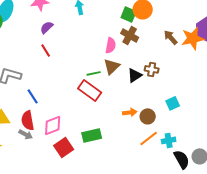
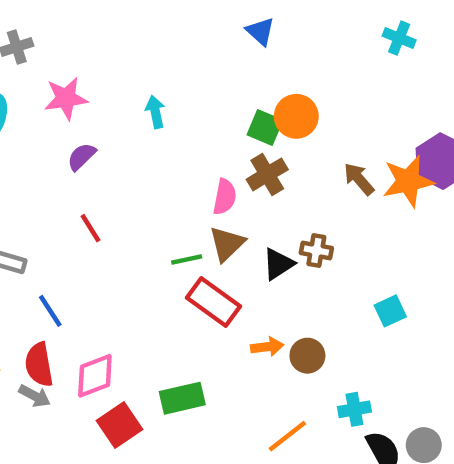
brown cross: (130, 35) -> (267, 174), turned 30
red line: (46, 50) -> (90, 228), moved
red rectangle: (90, 90) -> (213, 302), moved
cyan square: (173, 103) -> (390, 311), moved
orange line: (149, 138) -> (287, 436), moved

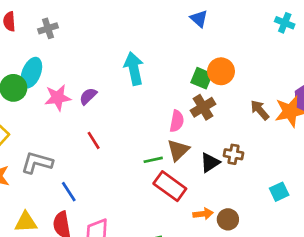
pink star: (66, 98) -> (58, 98), moved
cyan arrow: (155, 112) -> (134, 69), size x1.6

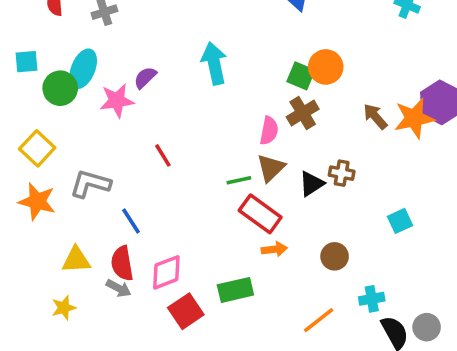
purple semicircle: (88, 96) -> (145, 78), moved
orange arrow: (203, 214) -> (274, 249), moved

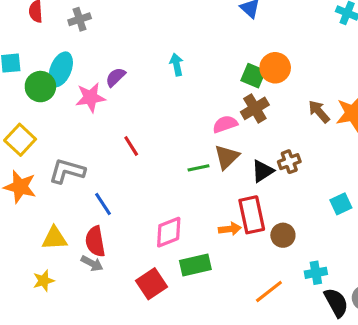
cyan arrow: (214, 63) -> (177, 65), size x0.6
pink semicircle: (269, 131) -> (225, 124), turned -120
brown cross: (342, 173) -> (289, 162), turned -30
red rectangle: (260, 214) -> (252, 215), moved, turned 42
pink diamond: (166, 272) -> (169, 232), moved

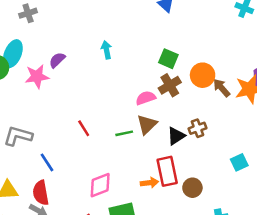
orange circle: (275, 68) -> (203, 75), moved
red line: (131, 146) -> (84, 128), moved

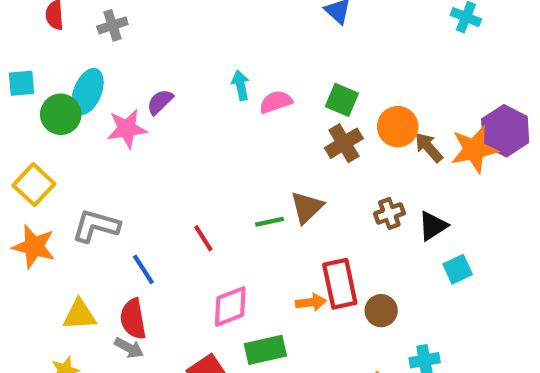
pink semicircle: (146, 98) -> (276, 102), moved
red line: (84, 128) -> (203, 238), moved
black triangle: (176, 136) -> (433, 226), moved

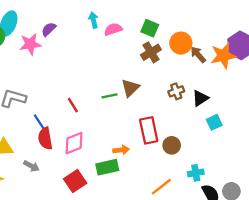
orange arrow: (311, 302) -> (121, 150), moved
pink diamond: (230, 306) -> (74, 143), moved
red semicircle: (133, 319) -> (45, 138), moved

